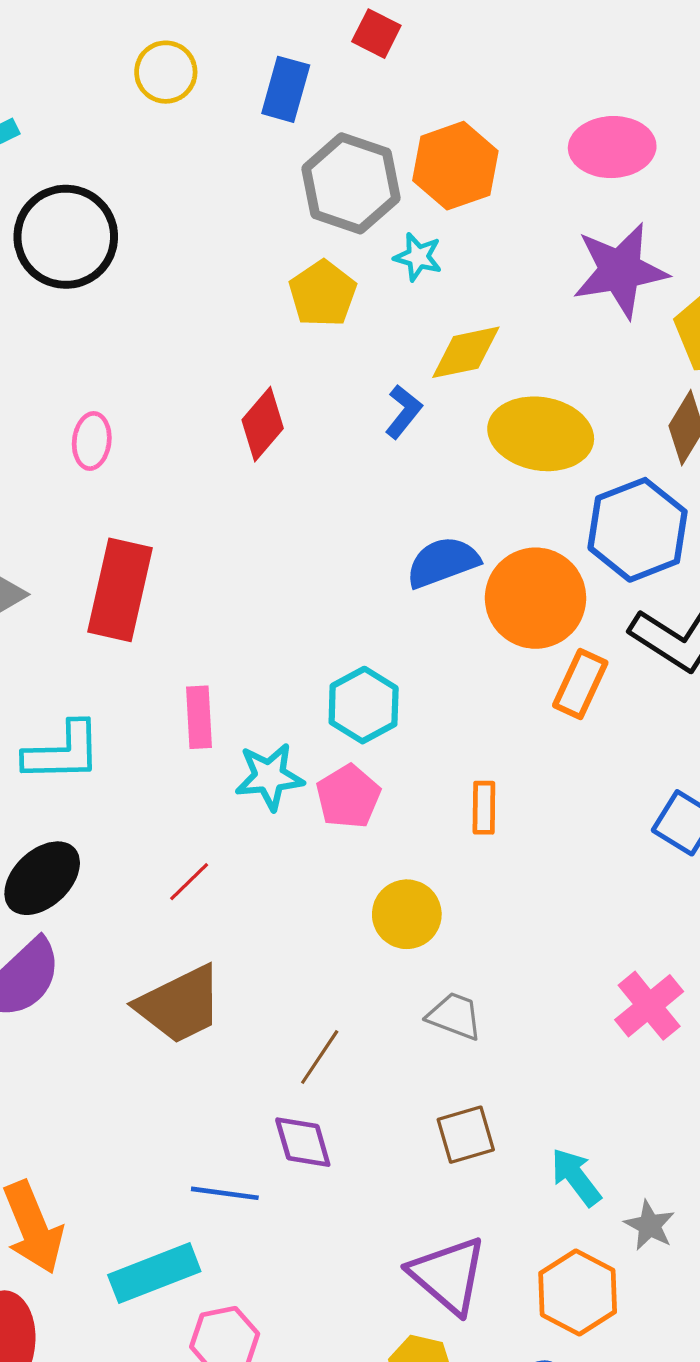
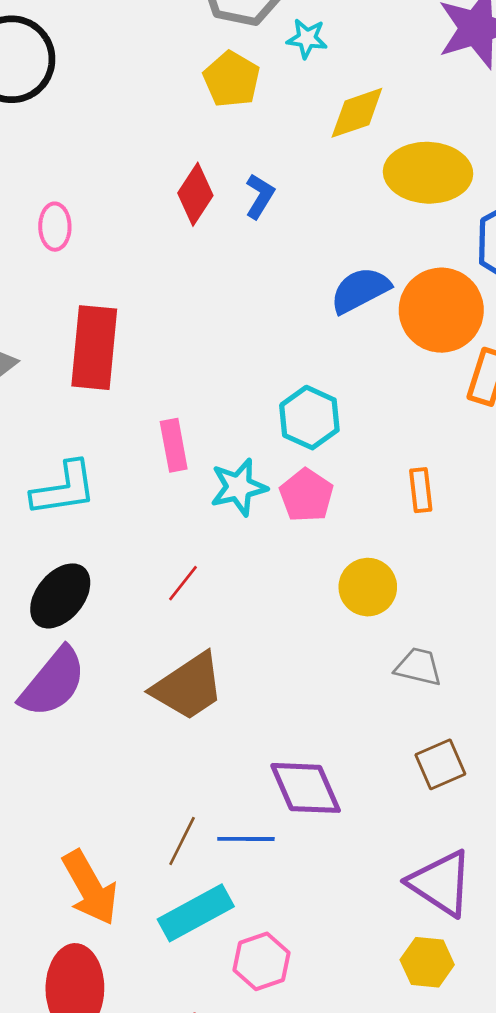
blue L-shape: (403, 412) -> (260, 196), moved
brown line: (320, 1057) -> (182, 841), moved
purple diamond: (303, 1142) -> (306, 788), size x1.4

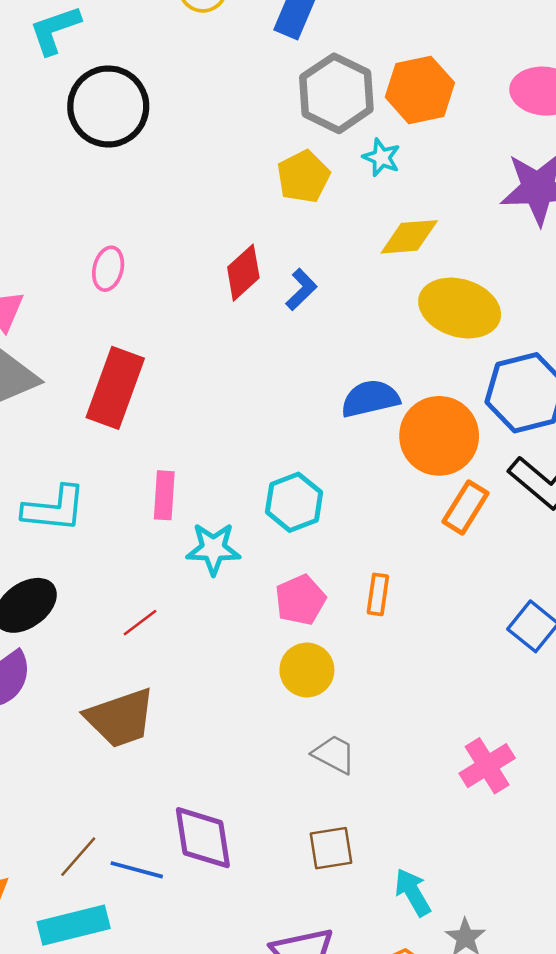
pink pentagon: (306, 495) -> (300, 600), moved

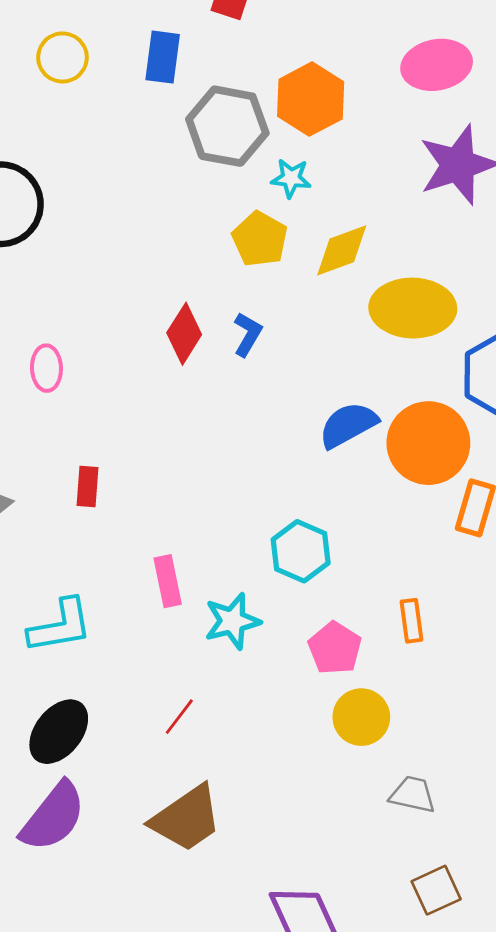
yellow pentagon: (303, 177) -> (260, 239), moved
red rectangle: (115, 388) -> (88, 486), size x0.5

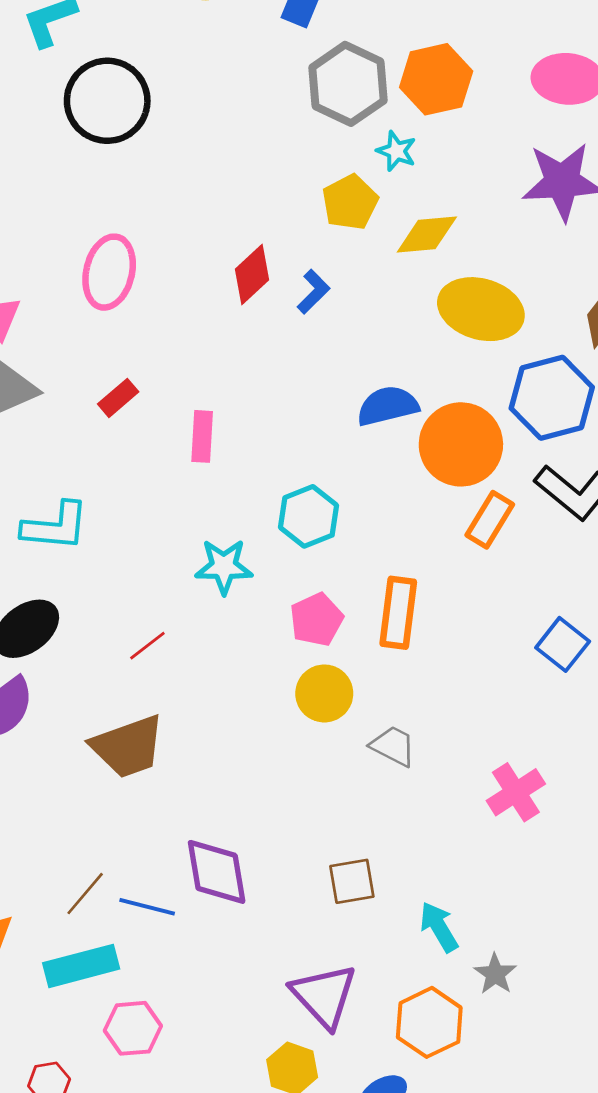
pink ellipse: (46, 368) -> (109, 272), size x1.6
red rectangle: (88, 486) -> (118, 398), turned 30
pink rectangle: (168, 581) -> (202, 436), moved
orange rectangle: (412, 621) -> (398, 613), size x1.6
gray trapezoid: (413, 795) -> (393, 746), moved

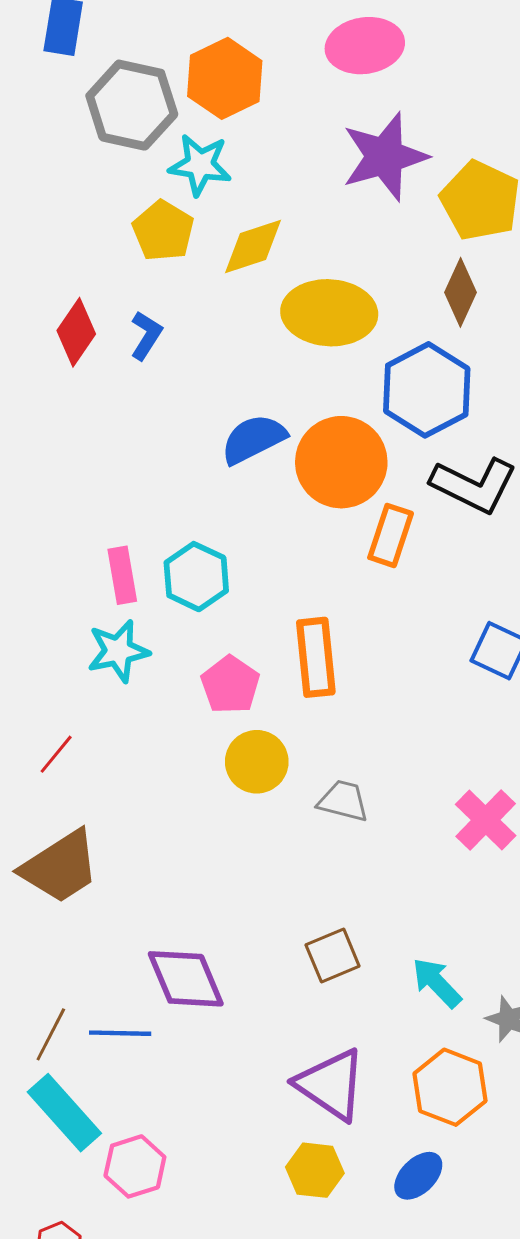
cyan star: (396, 151) -> (200, 165), size x1.4
pink rectangle: (202, 436) -> (122, 575), moved
cyan rectangle: (81, 966) -> (64, 1113), turned 76

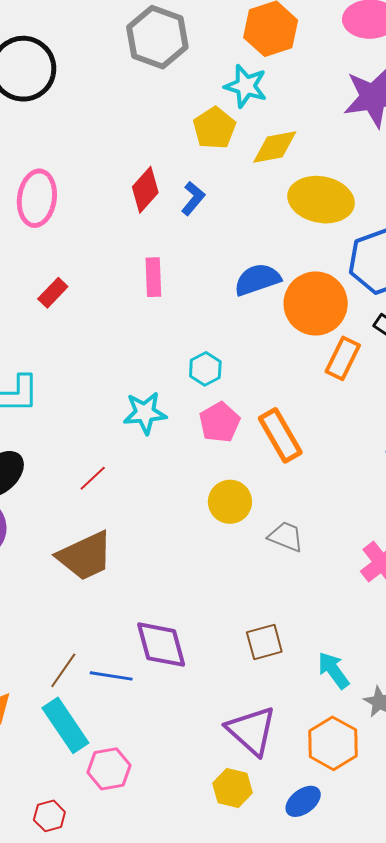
gray hexagon: (132, 105) -> (157, 37), moved
pink rectangle: (122, 575) -> (153, 277), moved
cyan hexagon: (196, 577) -> (205, 369), size x0.7
orange rectangle: (316, 657) -> (280, 435), turned -32
pink pentagon: (230, 685) -> (220, 422), moved

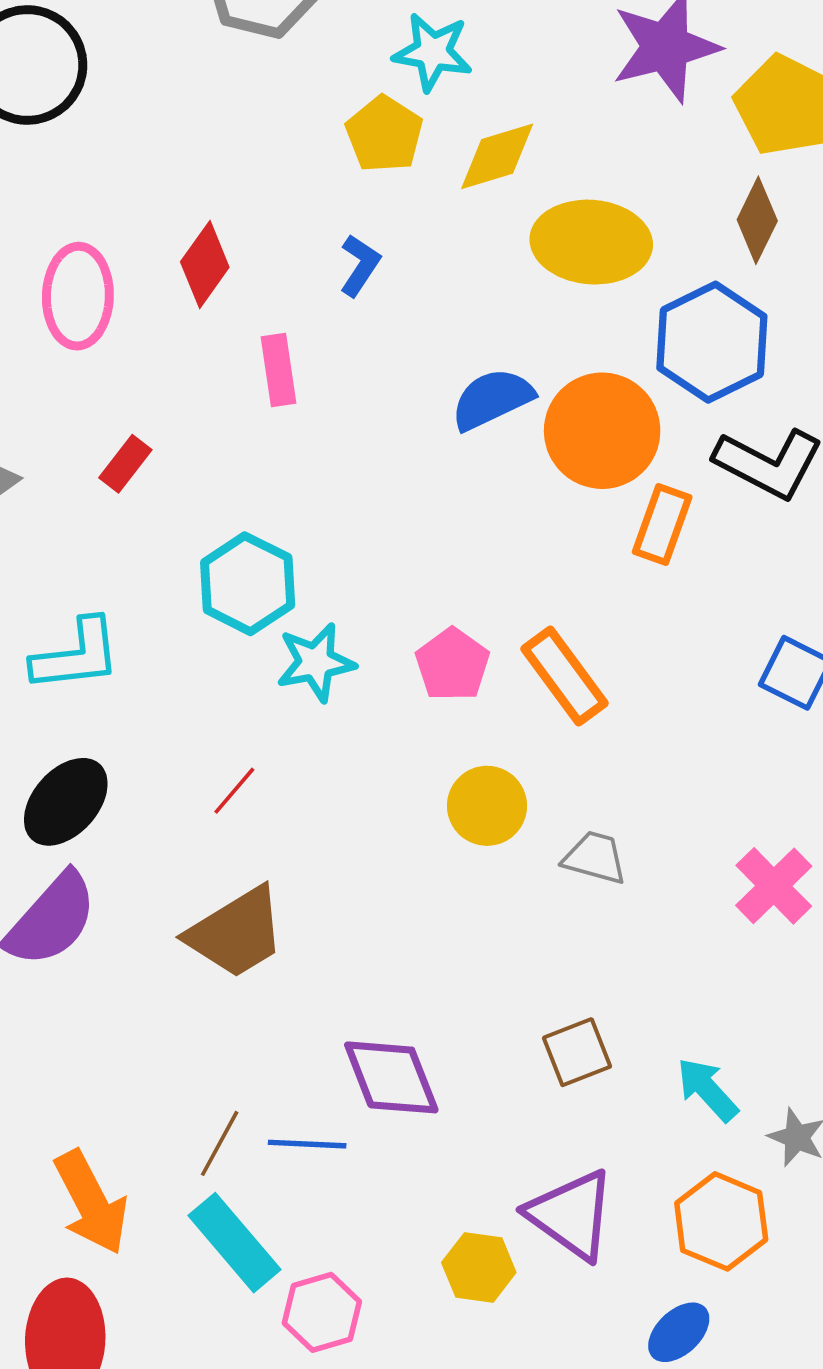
red diamond: (145, 190) -> (205, 265), moved
pink rectangle: (153, 277) -> (279, 370), moved
cyan hexagon: (205, 369) -> (248, 584), moved, size x1.6
yellow hexagon: (232, 788) -> (479, 1267), moved

